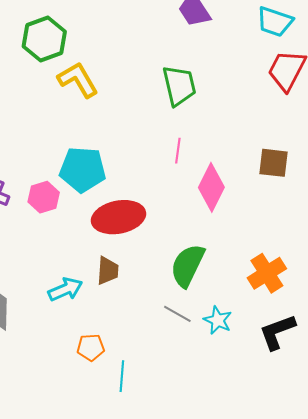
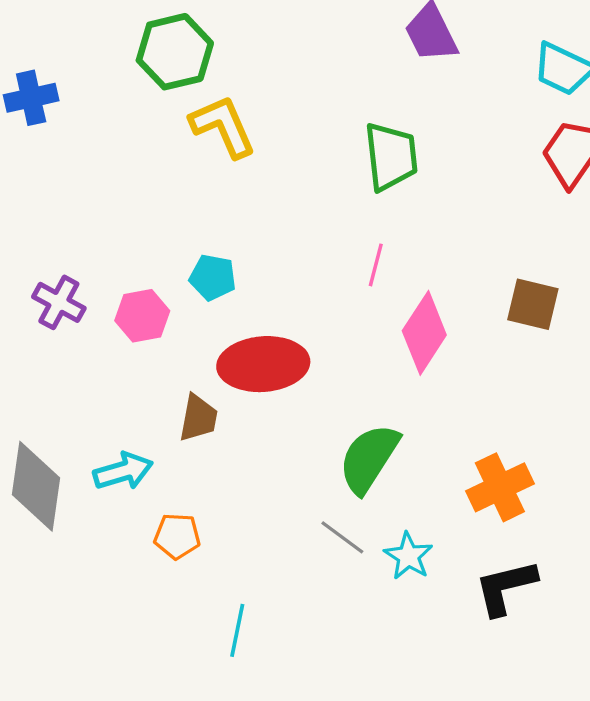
cyan pentagon: (83, 170) -> (213, 277), size x0.6
brown trapezoid: (108, 271) -> (198, 418), moved
cyan arrow: (65, 289) -> (123, 471), moved
orange pentagon: (91, 347) -> (177, 536), moved

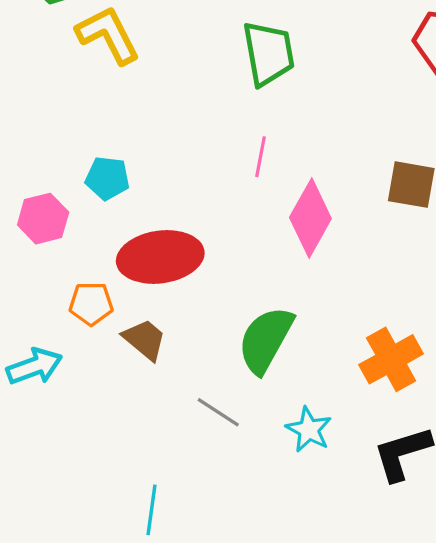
brown trapezoid: (198, 418) -> (145, 340), moved, turned -57
orange pentagon: (177, 536) -> (91, 304), moved
gray line: (342, 537) -> (218, 412), moved

